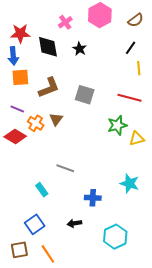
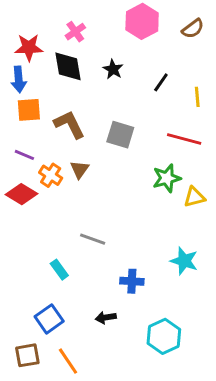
pink cross: (65, 22) -> (75, 32), moved
black line: (131, 48) -> (161, 82), moved
brown L-shape: (49, 88) -> (69, 124), turned -95

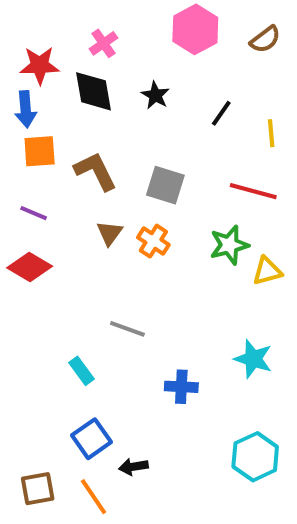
orange cross: (51, 175) -> (153, 241), moved
black arrow: (106, 318) -> (133, 467), moved
blue square: (49, 319) -> (91, 439), moved
cyan hexagon: (164, 336) -> (255, 457), moved

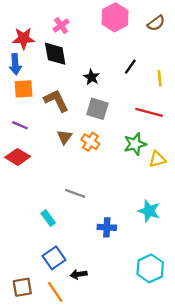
black star: (155, 95) -> (92, 77), moved

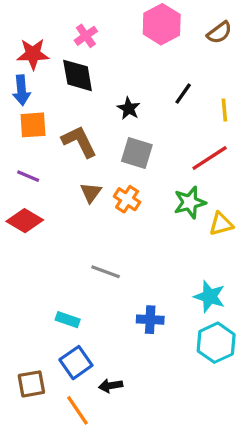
red line: (149, 112) -> (210, 158), turned -48
cyan rectangle: (48, 218) -> (68, 320), moved, turned -35
cyan hexagon: (150, 268) -> (216, 343), moved
brown square: (22, 287) -> (31, 384), moved

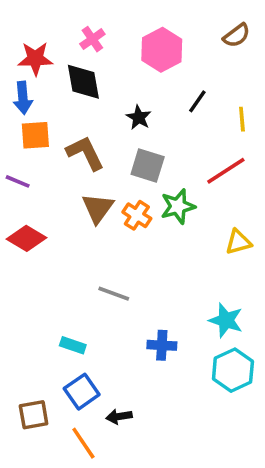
pink hexagon: (162, 24) -> (162, 50), moved
purple line: (28, 176) -> (18, 181), moved
brown triangle: (91, 193) -> (98, 208), size x1.4
green star: (190, 202) -> (178, 206), moved

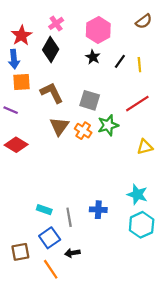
red star: (35, 59) -> (21, 35), turned -30
black diamond: (83, 82) -> (51, 49), turned 40
black star: (139, 117) -> (93, 57), moved
yellow line: (242, 119) -> (139, 65), moved
gray line: (114, 294) -> (69, 217), moved, turned 60

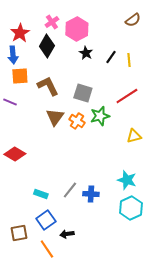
pink hexagon: (98, 30) -> (77, 29), moved
red diamond: (16, 145) -> (15, 154), moved
gray line: (69, 217) -> (70, 190), moved, turned 48

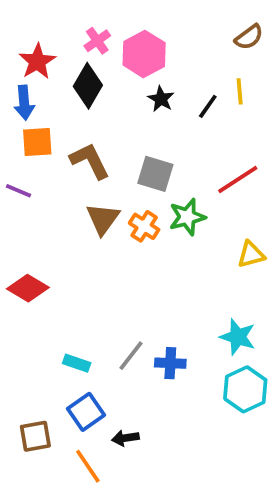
yellow line: (129, 60) -> (240, 91), moved

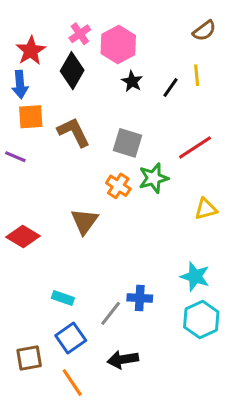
brown triangle: (103, 219) -> (84, 221), moved
gray line: (131, 356) -> (111, 313), moved
black arrow: (125, 438) -> (123, 359), moved, size x1.4

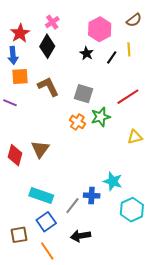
pink hexagon: (118, 45) -> (100, 29), moved
brown triangle: (84, 221) -> (40, 149), moved
red diamond: (23, 237) -> (15, 155), turned 75
cyan star: (195, 277) -> (113, 181), moved
cyan rectangle: (63, 298) -> (41, 196), size x1.6

